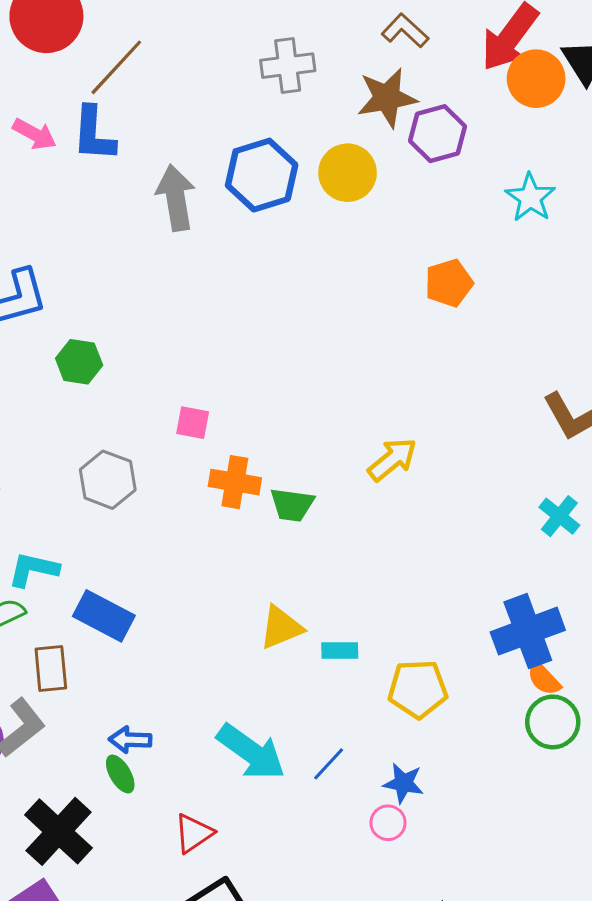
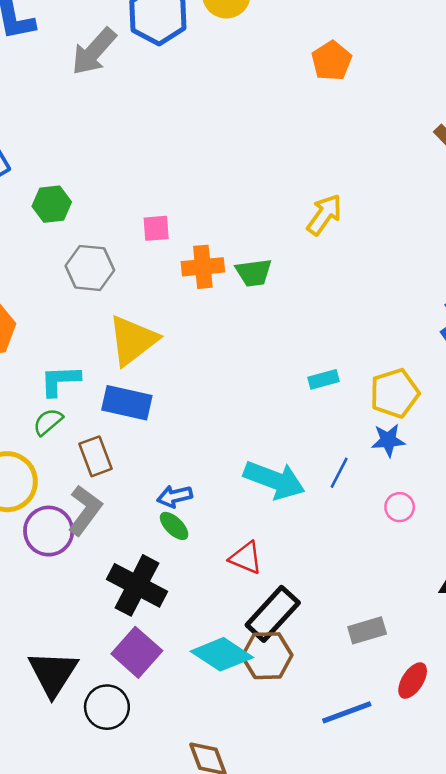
gray arrow: (176, 198) -> (94, 51), turned -114
gray hexagon: (108, 480) -> (90, 268), moved
yellow triangle: (281, 628) -> (133, 340), moved, size x1.4
blue star: (403, 783) -> (388, 440), moved
red triangle: (194, 833) -> (246, 558), turned -48

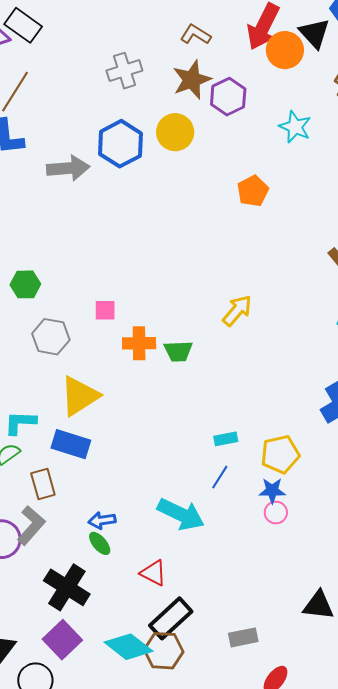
gray arrow: (94, 51) -> (68, 168), turned -141
blue line: (339, 473) -> (220, 477), moved
pink circle: (400, 507) -> (276, 513), moved

